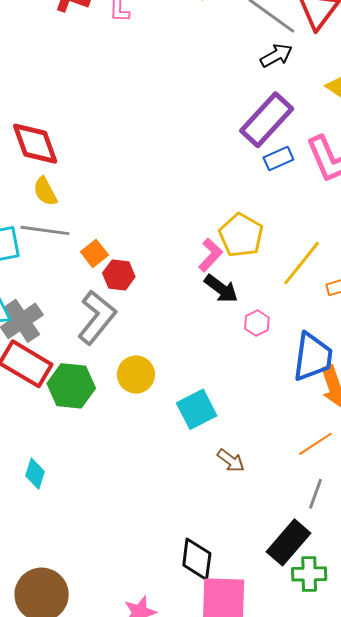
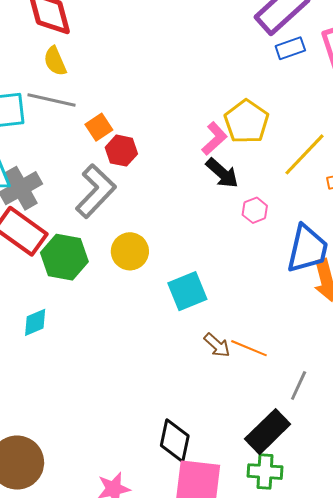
orange line: (315, 444) -> (249, 348), moved, turned 51
cyan diamond: (35, 474) -> (35, 322), moved, turned 44
green cross: (309, 574) -> (265, 472), moved

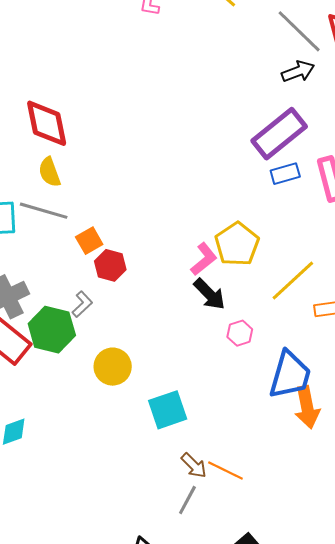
gray L-shape: (96, 191) -> (82, 304), size x0.5
green hexagon: (64, 257) -> (52, 330), moved
gray line: (299, 386) -> (187, 500), moved

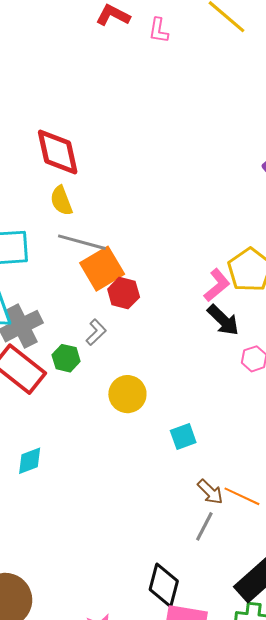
gray line: (44, 211) -> (82, 242), moved
orange square: (89, 241) -> (102, 269), size x1.6
green hexagon: (52, 330) -> (66, 358), size x0.6
cyan square: (168, 410) -> (183, 436), size x0.7

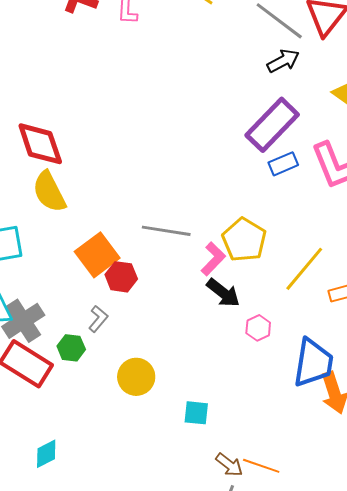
yellow semicircle: (61, 201) -> (49, 192), size x1.4
gray line: (82, 242) -> (166, 231), moved
cyan square: (183, 436) -> (196, 413), turned 32

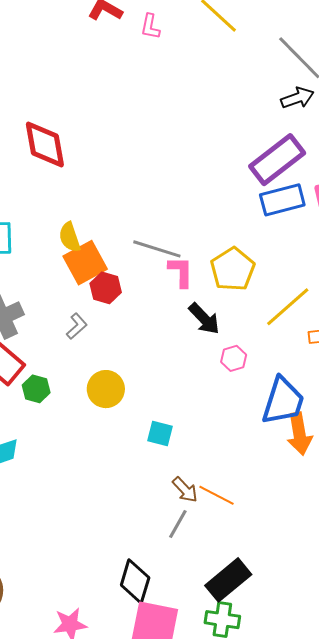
blue rectangle: (283, 164) -> (282, 200), size x1.5
yellow semicircle: (49, 192) -> (70, 237), moved, size x0.7
pink L-shape: (213, 259) -> (181, 272), moved, turned -52
green hexagon: (71, 348) -> (36, 389), moved

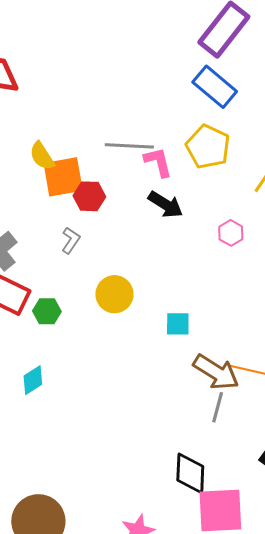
blue rectangle: (282, 200) -> (215, 87), moved, turned 69
orange square: (85, 263) -> (63, 177), turned 33
black arrow: (204, 319) -> (166, 204), moved
brown arrow: (185, 490) -> (216, 372), size x1.6

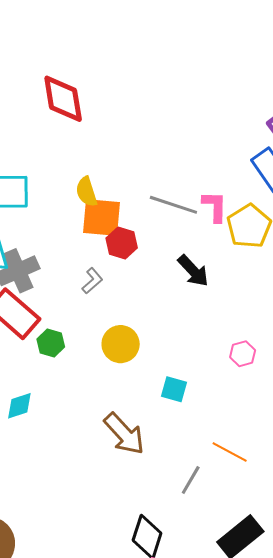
pink L-shape: (158, 162) -> (215, 206), moved
pink hexagon: (231, 233) -> (243, 354), moved
brown arrow: (216, 372) -> (124, 434), moved

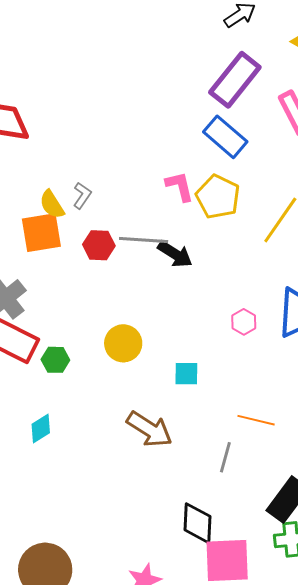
gray line: (173, 205) -> (144, 240), moved
orange square: (102, 217) -> (41, 233), moved
gray L-shape: (92, 281) -> (82, 196), moved

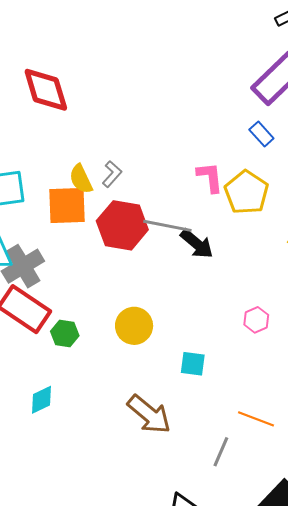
blue rectangle: (225, 137) -> (261, 134), size x0.6
red hexagon: (99, 245) -> (122, 225), size x1.6

